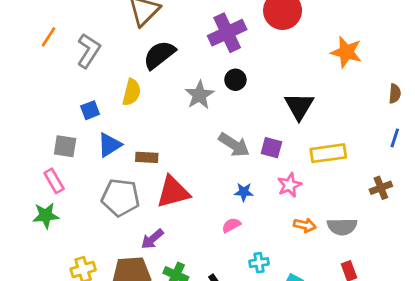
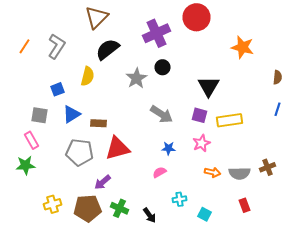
orange line: (48, 37) -> (24, 46), moved
purple square: (271, 148) -> (200, 115), moved
brown cross: (381, 188) -> (268, 167), moved

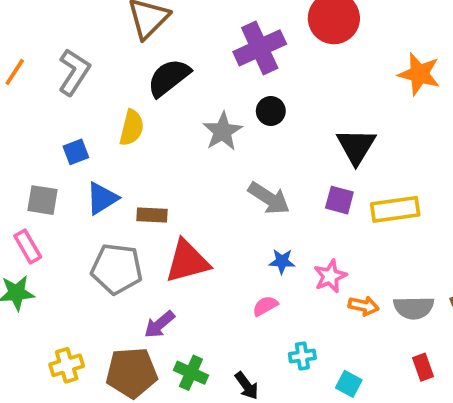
pink star: (202, 143) -> (330, 276), moved

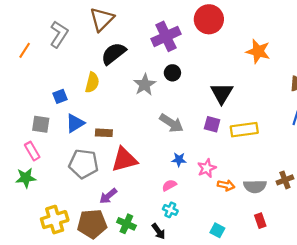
gray L-shape: (74, 72) -> (59, 34), moved
cyan cross: (302, 356) -> (170, 210), moved, turned 32
yellow cross: (67, 365) -> (55, 220), size x1.4

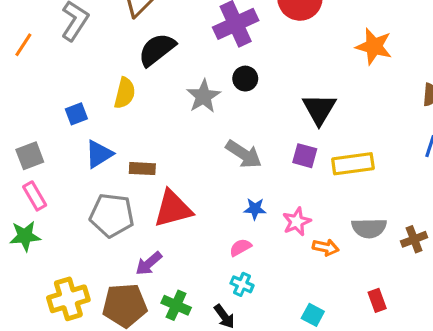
gray square: (41, 124) -> (30, 156), moved, turned -30
gray semicircle: (255, 186) -> (369, 228), moved

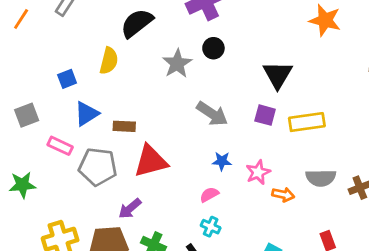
pink rectangle: (35, 196) -> (60, 146), moved, turned -35

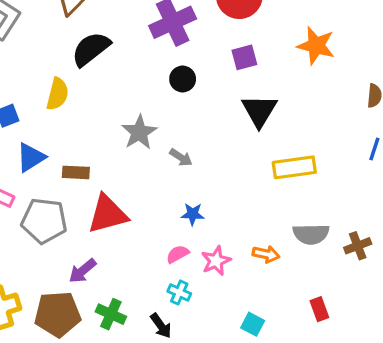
gray star: (177, 64) -> (139, 132), moved
gray arrow: (212, 114) -> (181, 157), size x0.6
purple square: (265, 115) -> (244, 57), moved, turned -30
pink star: (258, 172) -> (216, 261), moved

